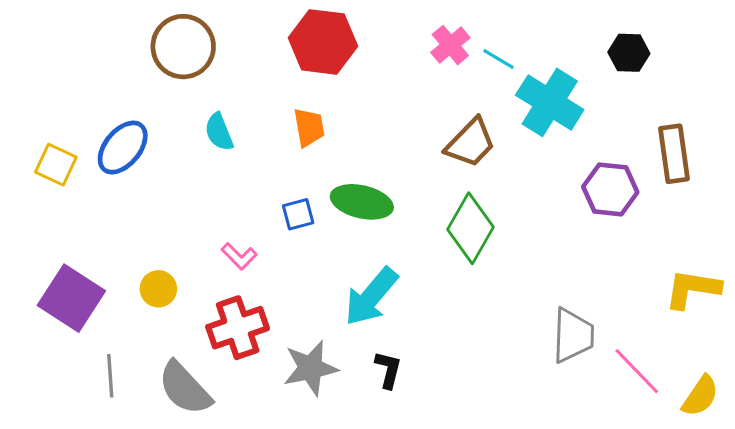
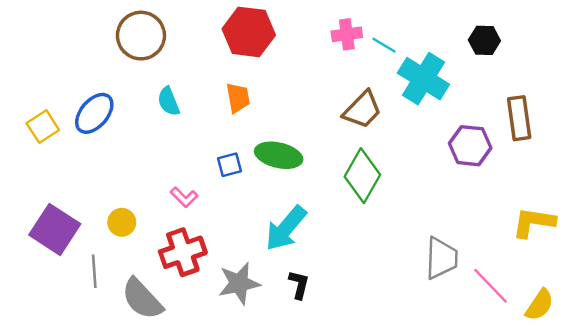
pink cross: (450, 45) -> (347, 34), turned 32
yellow square: (56, 165) -> (43, 127), turned 32
gray line: (110, 376) -> (94, 271), moved

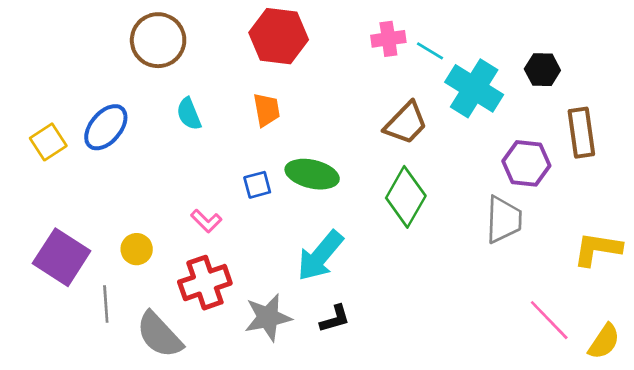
black hexagon: (484, 40) -> (542, 70), moved
gray trapezoid: (441, 258) -> (504, 220), moved
black L-shape: (299, 285) -> (335, 319), turned 60

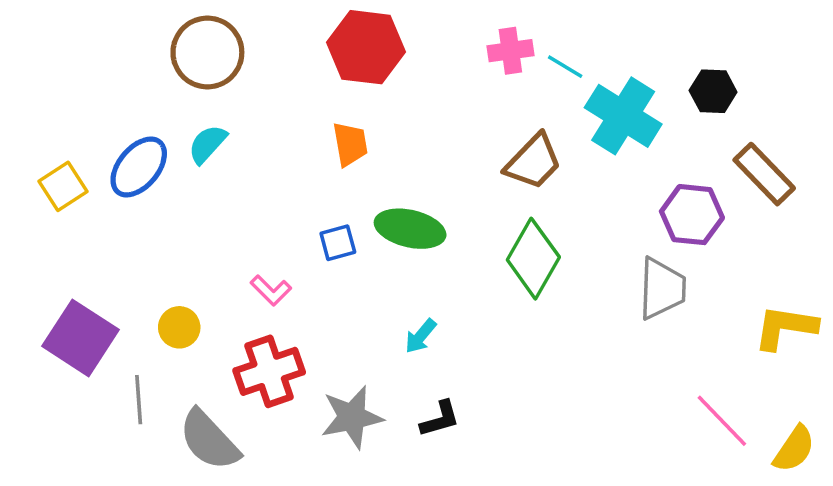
cyan semicircle: (189, 114) -> (207, 144), moved, turned 64
brown rectangle: (581, 133) -> (764, 174), turned -36
cyan arrow: (320, 256) -> (421, 336), size x0.5

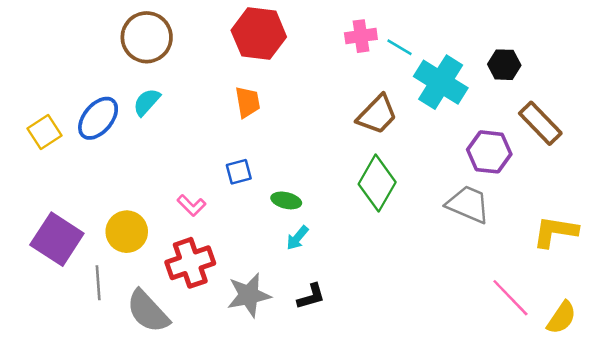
green ellipse: (410, 229) -> (286, 200), moved, size x0.6
gray trapezoid: (662, 289) -> (468, 204), turned -69
yellow circle: (179, 327) -> (127, 232), size x1.4

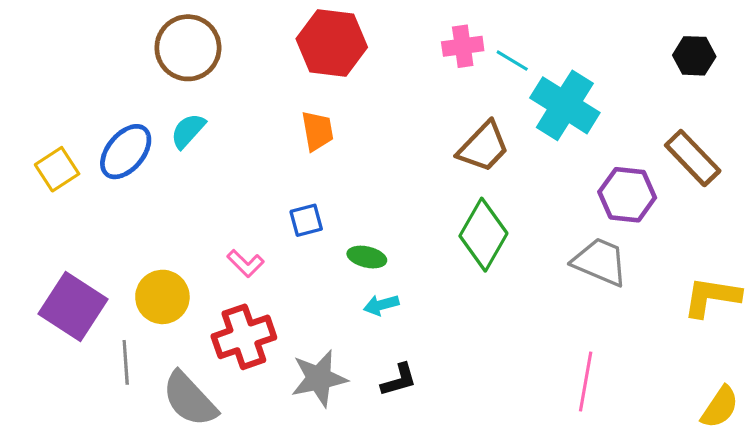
black hexagon: (504, 65) -> (694, 56), moved
cyan arrow: (297, 238) -> (381, 305), turned 35
pink line: (510, 298) -> (586, 382), moved, turned 54

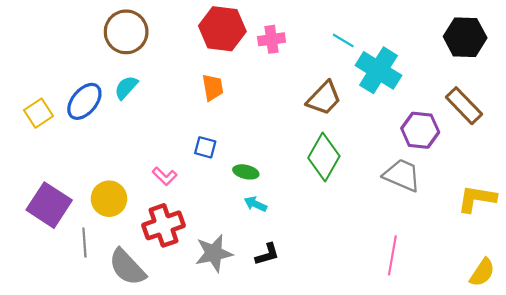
pink cross: (463, 46) -> (272, 39), moved
black hexagon: (694, 56) -> (465, 37), size x1.5
blue square: (306, 220) -> (205, 147), turned 30
cyan arrow: (381, 305) -> (255, 204), turned 40

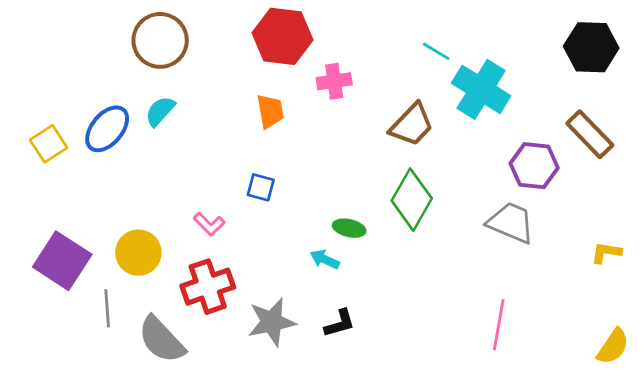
pink cross: (272, 39) -> (334, 81), moved
green ellipse: (246, 172) -> (349, 228), moved
yellow L-shape: (477, 199) -> (606, 253), size x0.6

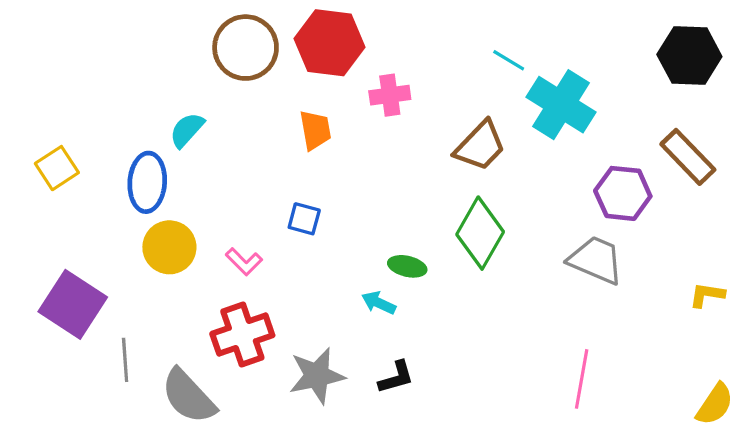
brown circle: (160, 40) -> (246, 48), moved
blue ellipse: (107, 129) -> (147, 182), moved, turned -36
yellow circle: (138, 253) -> (169, 247), moved

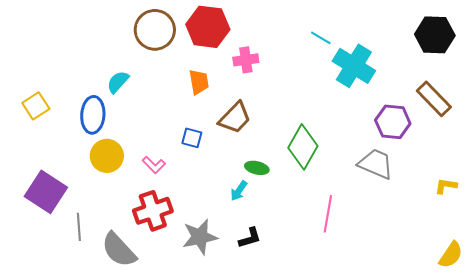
brown trapezoid: (480, 146) -> (235, 118), moved
cyan arrow: (379, 303) -> (239, 191), turned -80
pink line: (582, 379) -> (328, 214), moved

